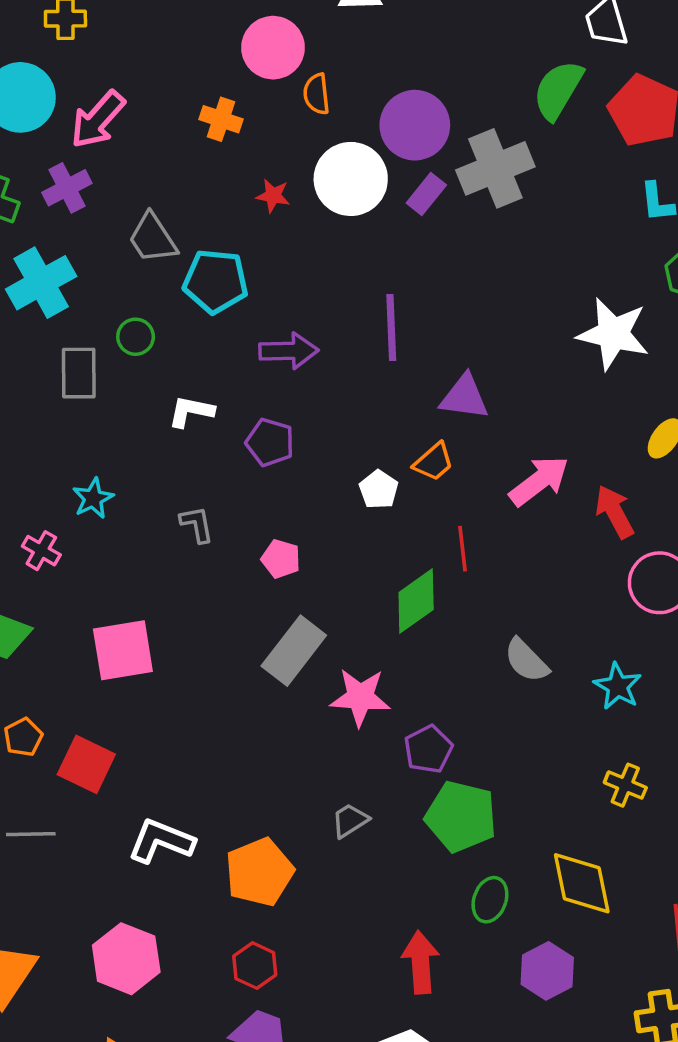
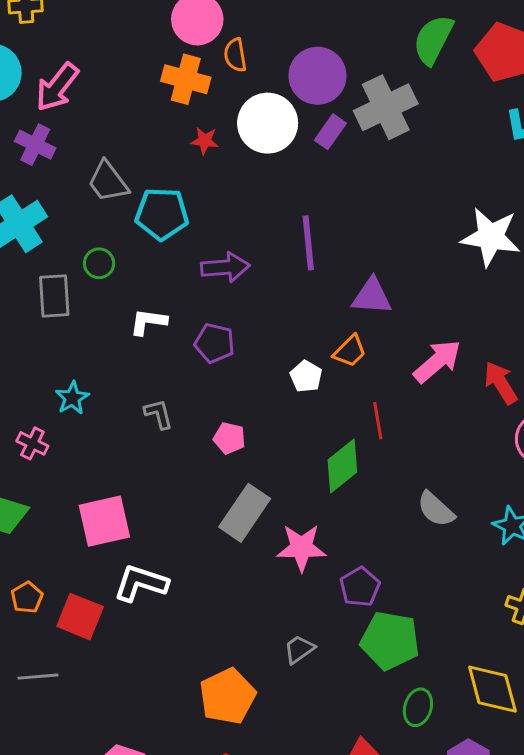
orange cross: (221, 119) -> (186, 79), moved, size x1.4
purple cross: (67, 188) -> (35, 145), turned -33
white L-shape: (161, 841) -> (141, 583), moved

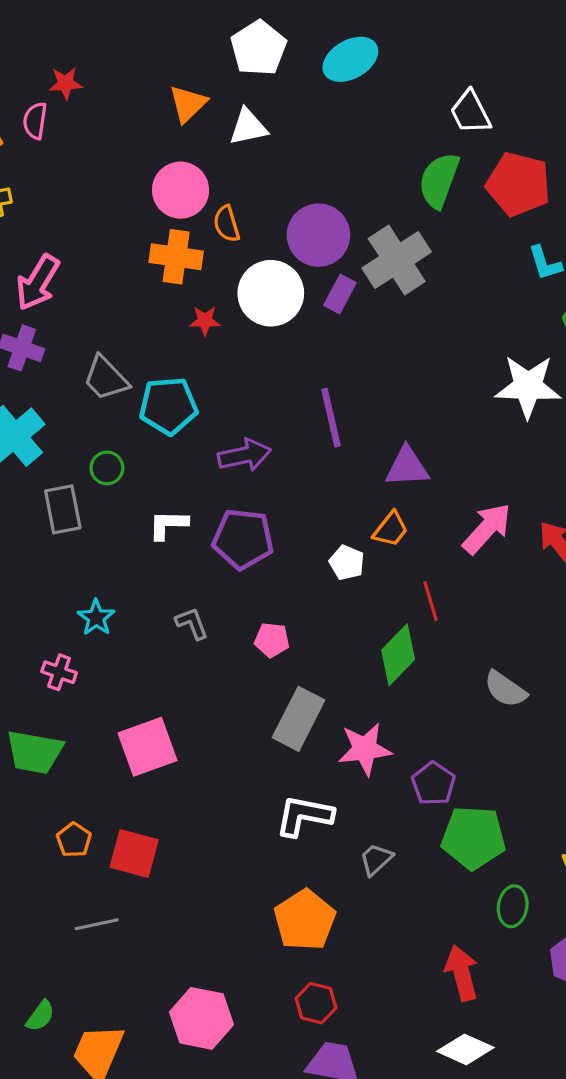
purple pentagon: (215, 343) -> (243, 539), size x1.4
white L-shape: (141, 583) -> (304, 816), moved

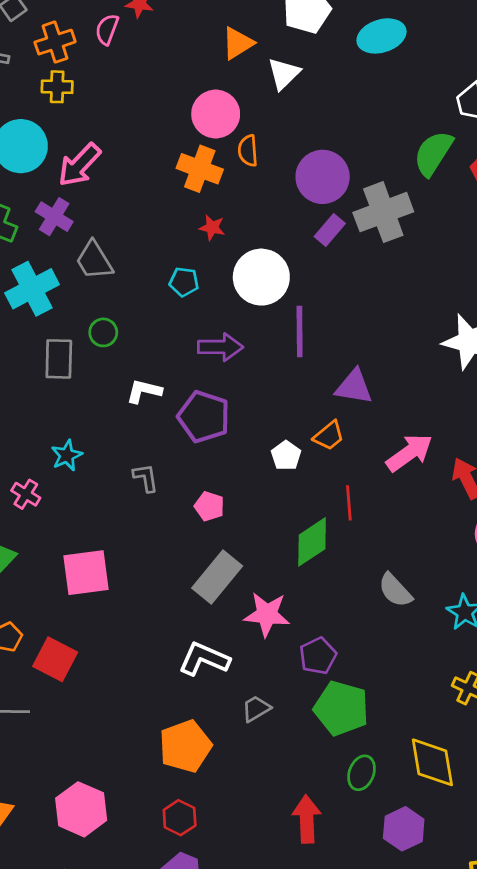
white triangle: (248, 127) -> (284, 74), turned -45
white circle: (271, 293) -> (261, 277), moved
gray trapezoid: (106, 378) -> (94, 260), moved
cyan pentagon: (168, 406) -> (184, 282), moved, size x0.6

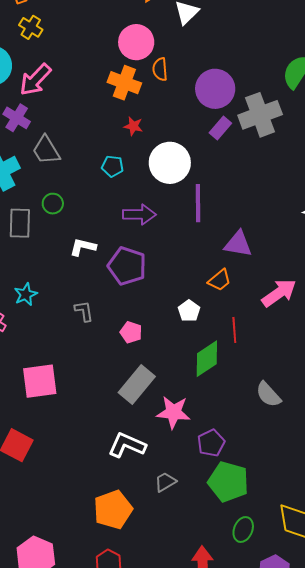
yellow cross: (57, 87) -> (31, 27), moved, turned 30
white pentagon: (286, 455) -> (189, 311), moved

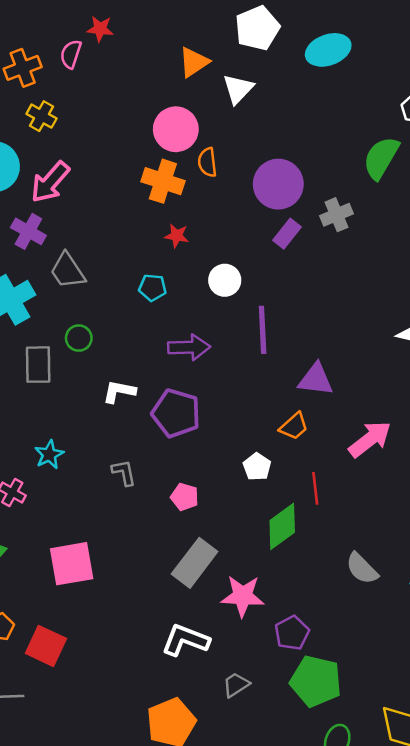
gray cross: (260, 115) -> (336, 215), size x0.6
white circle: (170, 163) -> (225, 280), size x0.6

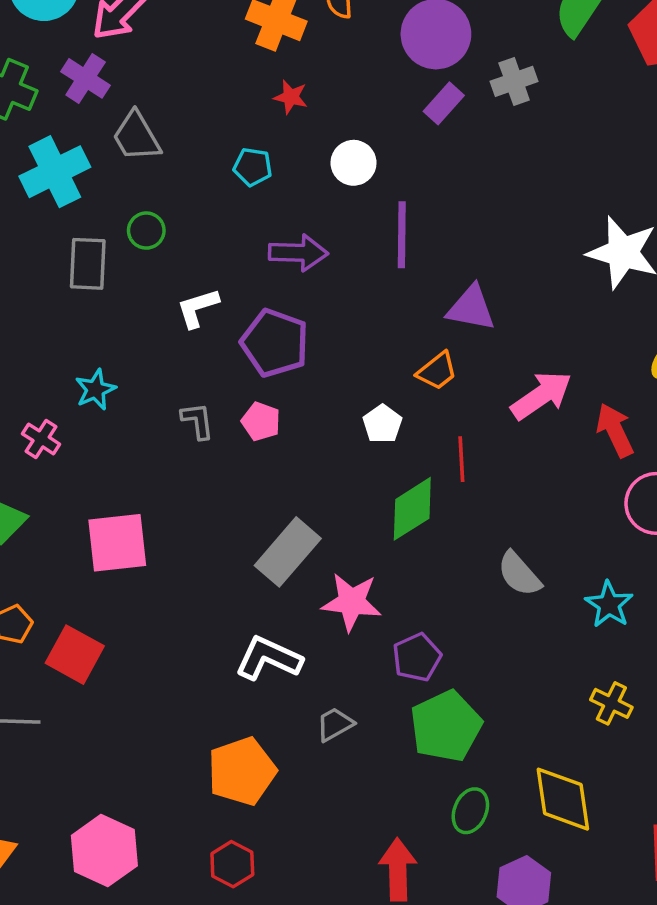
white L-shape: (119, 391) -> (198, 308), turned -32
pink pentagon: (185, 497) -> (261, 421), moved
green pentagon: (316, 681) -> (446, 726), turned 30

